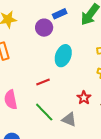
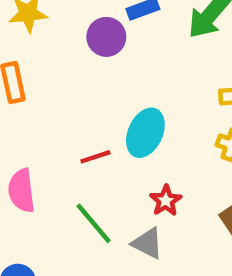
cyan ellipse: (63, 56) -> (145, 133), moved
red star: (84, 98) -> (166, 201), moved

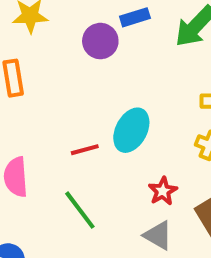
red star: (166, 201) -> (163, 191), moved
gray triangle: (147, 243) -> (158, 235), moved

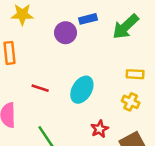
red line: (85, 150) -> (40, 88), moved, turned 30

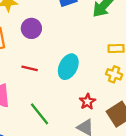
purple circle: (65, 33) -> (31, 28), moved

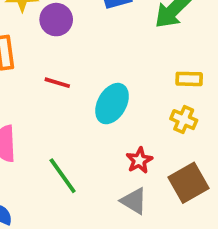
purple circle: (31, 28) -> (56, 20), moved
red line: (30, 68) -> (57, 83), moved

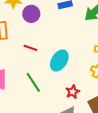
green line: (63, 176) -> (33, 82), moved

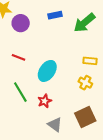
red star: (73, 92) -> (45, 101), moved

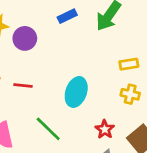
red line: (18, 57) -> (23, 85), moved
red star: (45, 101) -> (105, 129), moved

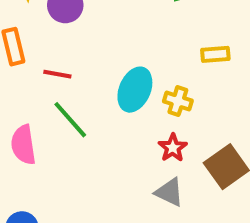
yellow cross: (130, 94) -> (178, 101), moved
green line: (48, 129) -> (70, 120), moved

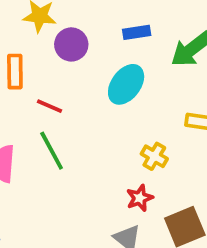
cyan ellipse: (135, 90) -> (126, 84), moved

